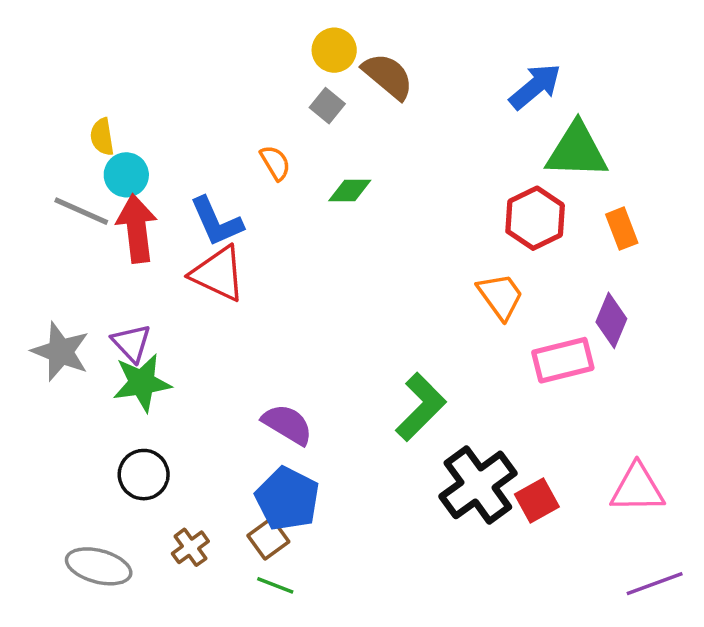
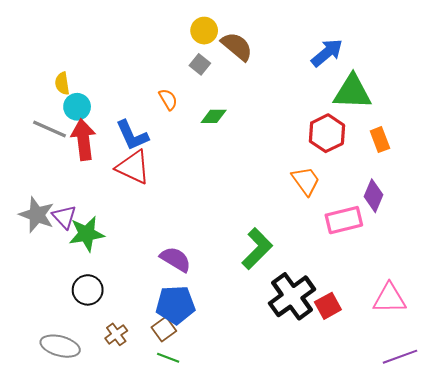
purple triangle: (131, 343) -> (64, 217), moved
blue pentagon: (287, 499) -> (176, 305), turned -30

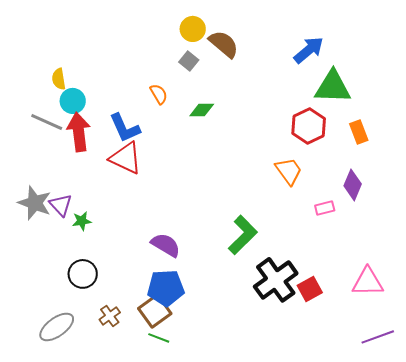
pink rectangle: (344, 220) -> (325, 208), size x0.6
green star: (87, 234) -> (82, 221), size x0.6
brown square: (164, 329) -> (155, 311), size x1.4
gray ellipse: (60, 346) -> (57, 327), turned -51

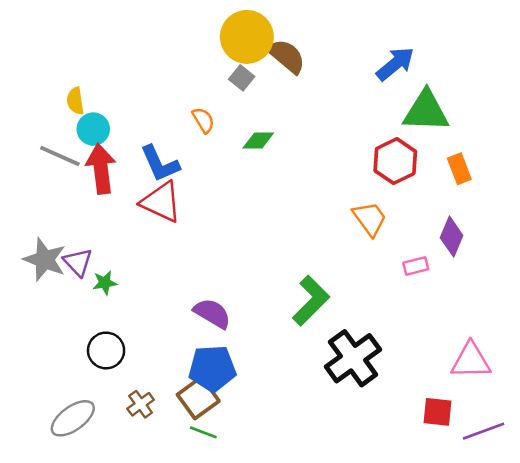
yellow circle: (193, 29) -> (247, 37), size x1.6
red square: (310, 289) -> (438, 412), moved, turned 35

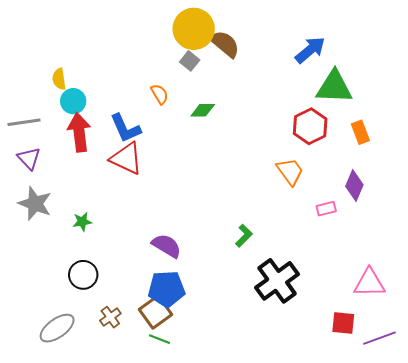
gray line: (60, 156) -> (24, 122), moved, turned -32
purple triangle: (78, 262) -> (29, 158), moved
green L-shape: (311, 301) -> (244, 236), size x0.6

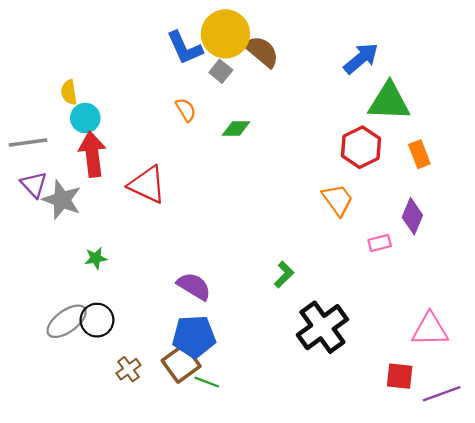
blue L-shape: (125, 128) -> (185, 48), moved
gray star: (35, 204) -> (62, 200), moved
gray ellipse: (57, 328) -> (67, 321), moved
green line: (160, 339) -> (207, 382), moved

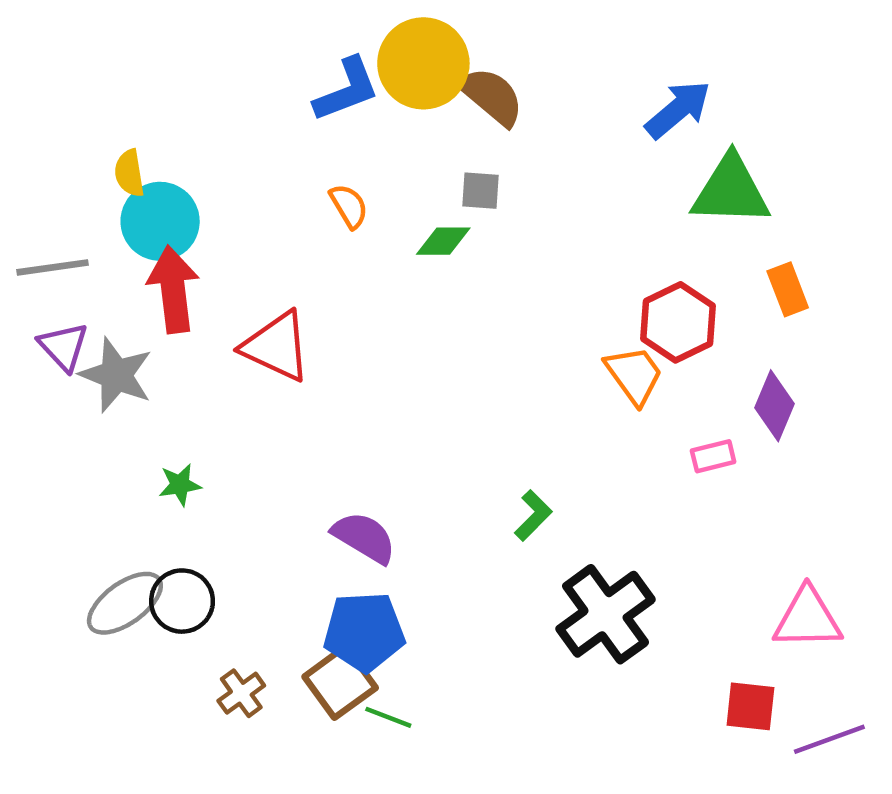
blue L-shape: (185, 48) -> (347, 90), turned -87
gray square: (221, 71) -> (480, 191), moved, turned -35
cyan circle: (85, 118) -> (160, 221), size x1.4
red hexagon: (361, 147) -> (678, 322), moved

